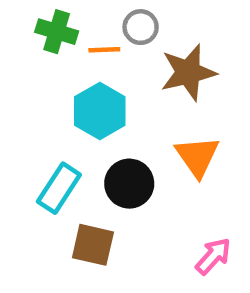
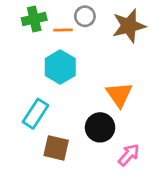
green cross: (57, 32) -> (34, 19), turned -30
brown star: (188, 72) -> (129, 26), moved
black circle: (129, 184) -> (100, 127), moved

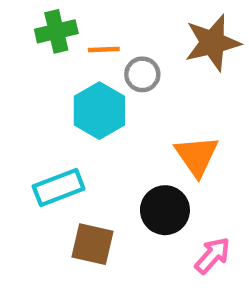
gray circle: (85, 16) -> (142, 74), moved
cyan rectangle: (36, 114) -> (59, 188), turned 36

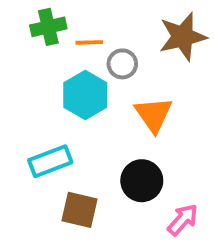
orange triangle: (197, 156) -> (153, 115), moved

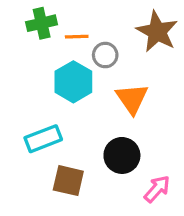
brown star: (183, 37) -> (157, 32), turned -30

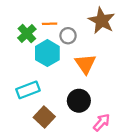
green cross: (42, 23) -> (27, 34), moved, turned -30
brown square: (68, 181) -> (44, 117), turned 30

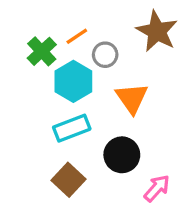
orange line: (50, 24) -> (77, 36), turned -32
cyan rectangle: (28, 90) -> (72, 128), moved

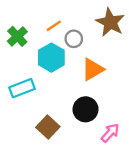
green cross: (42, 51) -> (17, 36), moved
orange triangle: (132, 98) -> (93, 69), turned 35
cyan rectangle: (72, 128) -> (22, 88), moved

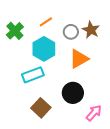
brown star: (110, 22) -> (91, 30), moved, size x0.7
gray circle: (74, 39) -> (71, 32), moved
cyan rectangle: (22, 88) -> (33, 75), moved

